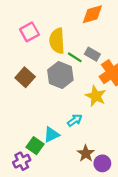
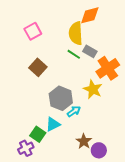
yellow semicircle: (57, 41) -> (76, 33), moved
gray hexagon: (60, 75) -> (61, 98), moved
brown square: (25, 77) -> (38, 67), moved

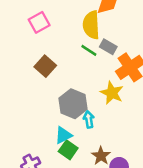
cyan arrow: (74, 111) -> (89, 119), turned -64
green square: (38, 134) -> (68, 150), moved

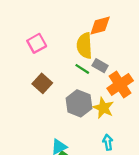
gray hexagon: (73, 104) -> (79, 103), moved
cyan arrow: (89, 119) -> (108, 142), moved

